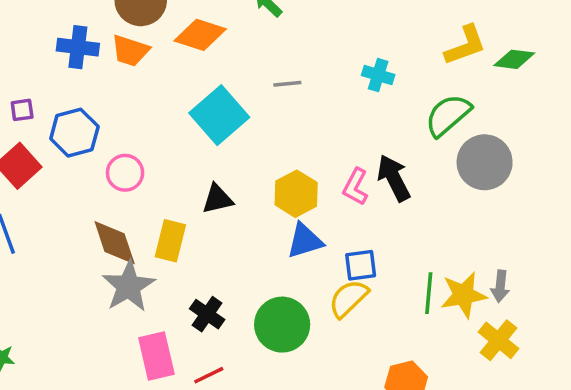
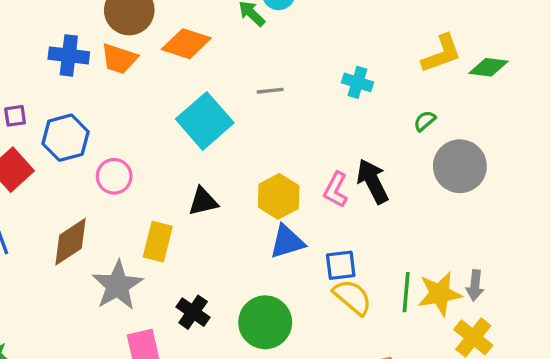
green semicircle: (448, 115) -> (425, 121), size x0.5
brown diamond: (115, 243) -> (70, 242), moved, turned 75
yellow semicircle: (348, 298) -> (352, 297), moved, turned 84

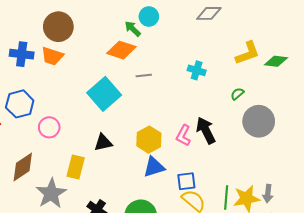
orange diamond: (186, 44) -> (121, 50), moved

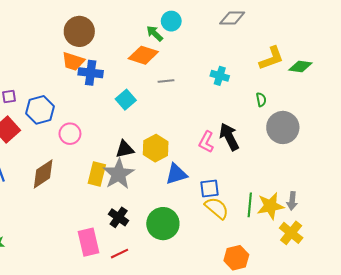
blue cross: (22, 54) -> (91, 73), moved
cyan square: (104, 94) -> (126, 100), size x0.6
green semicircle: (237, 94) -> (261, 100), turned 120
yellow hexagon: (149, 140) -> (156, 148), moved
gray star: (51, 193) -> (119, 174), moved

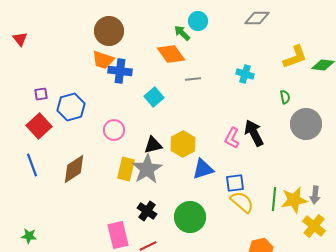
orange diamond: (143, 55) -> (171, 54), turned 36
pink circle: (70, 134) -> (114, 130), moved

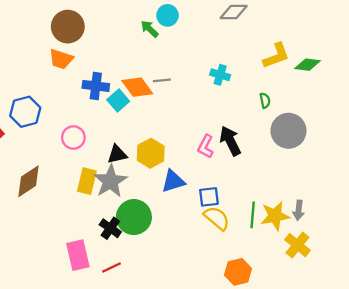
orange diamond: (171, 54) -> (137, 87), moved
blue cross: (120, 71) -> (96, 86), moved
green circle: (190, 217) -> (134, 217), moved

